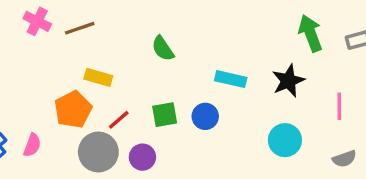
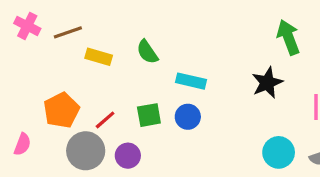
yellow rectangle: (98, 77) -> (99, 57), moved
cyan rectangle: (231, 79) -> (191, 81), moved
cyan circle: (285, 140) -> (279, 152), moved

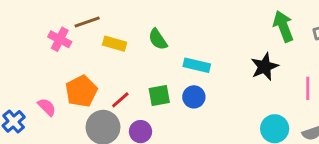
pink cross: (27, 26) -> (60, 39), moved
pink semicircle: (22, 144) -> (47, 107), moved, turned -66

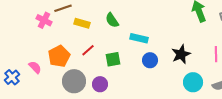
black star: (265, 67) -> (181, 54), moved
blue circle: (194, 97) -> (150, 60), moved
red line: (120, 100) -> (88, 50), moved

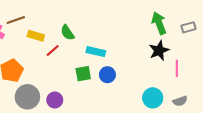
red line: (88, 50) -> (53, 50), moved
black star: (181, 54) -> (159, 50), moved
green square: (113, 59) -> (83, 74), moved

